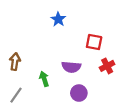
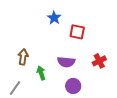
red square: (94, 42) -> (77, 32), moved
brown arrow: (15, 62) -> (23, 57), moved

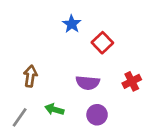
red square: (77, 32) -> (102, 43), turned 35
green arrow: (41, 73) -> (54, 109), moved, turned -56

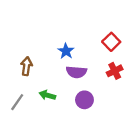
blue star: (72, 24) -> (66, 51), moved
red square: (102, 43) -> (111, 42), moved

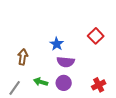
red cross: (115, 71) -> (99, 85), moved
purple circle: (84, 100) -> (64, 83), moved

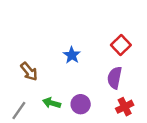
brown arrow: (23, 57) -> (29, 71), turned 133
purple semicircle: (66, 62) -> (115, 78), moved, turned 96

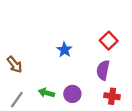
brown arrow: (29, 71) -> (15, 64), moved
red cross: (125, 107) -> (112, 96), turned 35

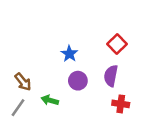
brown arrow: (15, 64) -> (23, 82), moved
purple circle: (72, 94) -> (78, 81), moved

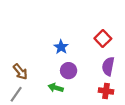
purple semicircle: (111, 76) -> (108, 66), moved
green arrow: (50, 100) -> (56, 88), moved

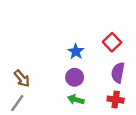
blue star: (61, 47) -> (76, 52), moved
green arrow: (56, 88) -> (76, 100), moved

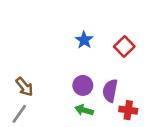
blue star: (76, 52) -> (84, 40), moved
purple semicircle: (118, 73) -> (110, 91), moved

